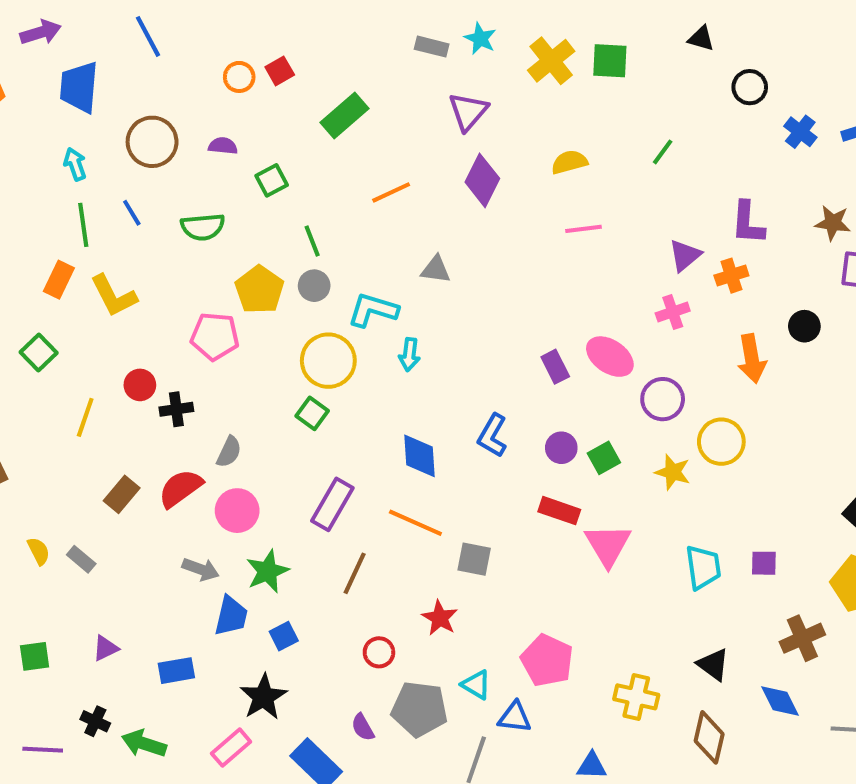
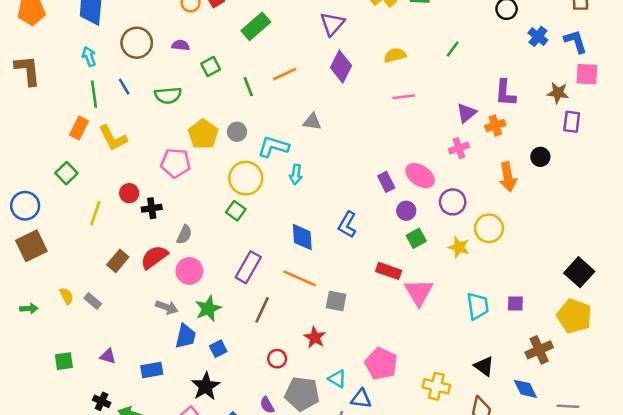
green line: (312, 241) -> (248, 87), moved
purple circle: (561, 448) -> (406, 211), moved
purple triangle: (105, 648) -> (108, 356), turned 42

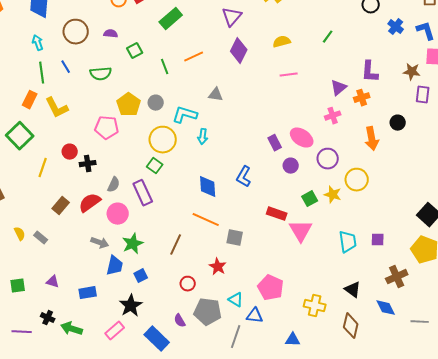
green square: (66, 173) -> (20, 136), size x1.5
green square: (416, 238) -> (310, 199), moved
purple rectangle: (248, 267) -> (143, 193), moved, turned -55

